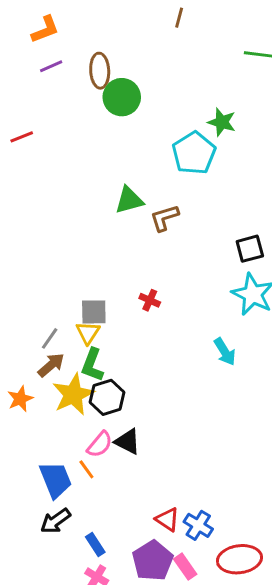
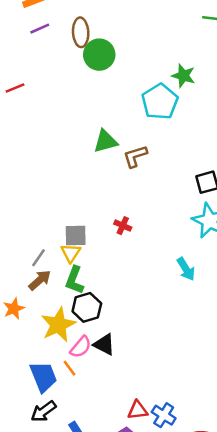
yellow star: (73, 394) -> (58, 325), moved
red triangle: (167, 519) -> (138, 410), turned -40

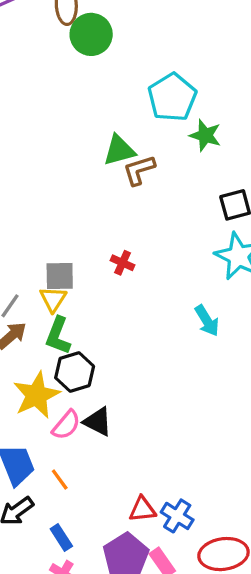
green star: (183, 76) -> (205, 135), moved
green triangle: (105, 141) -> (119, 150), moved
orange line: (69, 368) -> (60, 480), moved

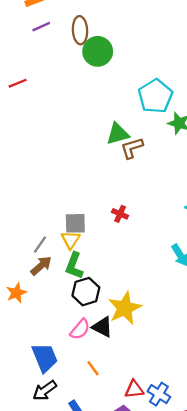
yellow star: (36, 395) -> (125, 308), moved
orange line: (60, 480) -> (93, 368), moved

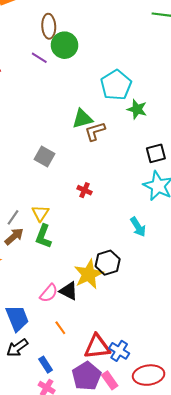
purple line: (41, 27) -> (39, 58), moved, turned 56
gray square: (75, 223) -> (45, 157), moved, turned 30
black hexagon: (86, 292) -> (108, 263), moved
red triangle: (134, 389) -> (97, 347), size x1.5

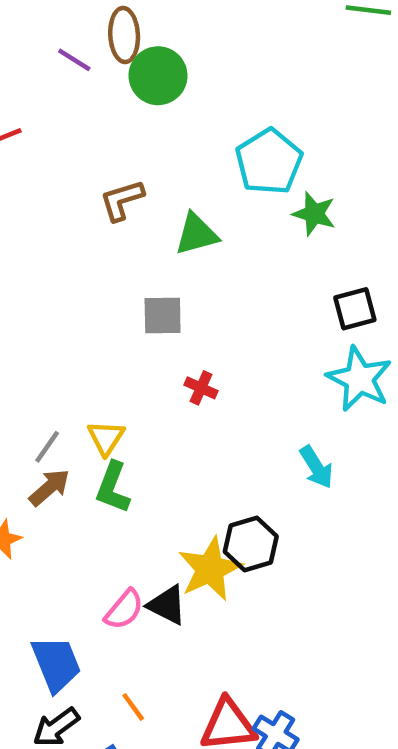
purple line: (39, 58) -> (74, 60), moved
brown L-shape: (95, 131) -> (122, 200), moved
gray square: (45, 157) -> (163, 316), moved, turned -30
orange line: (60, 328) -> (133, 707), moved

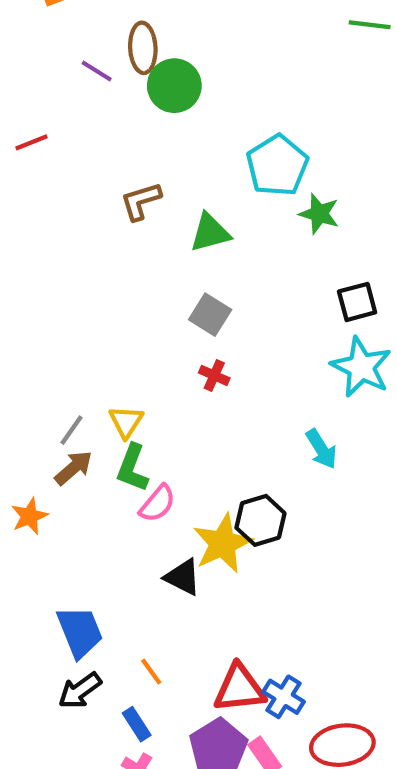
gray square: (163, 316) -> (210, 315), moved, turned 33
pink semicircle: (124, 610) -> (158, 504), moved

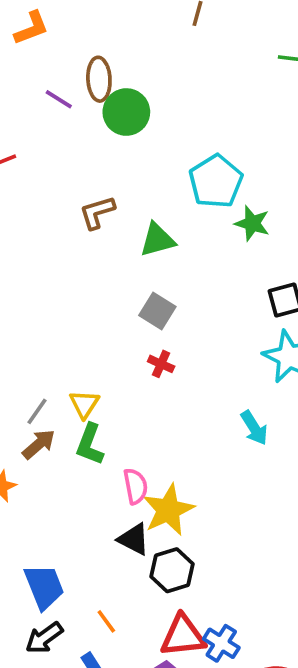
pink semicircle: (158, 504) -> (135, 486), moved, turned -51
black hexagon: (260, 520) -> (172, 570), moved

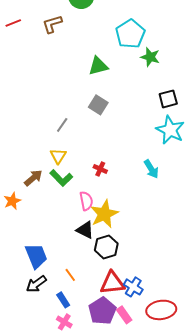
brown L-shape: (97, 212) -> (52, 24), moved
red cross: (161, 364) -> (100, 169), moved
gray line: (37, 411) -> (62, 125), moved
green L-shape: (90, 444) -> (61, 178), turned -65

